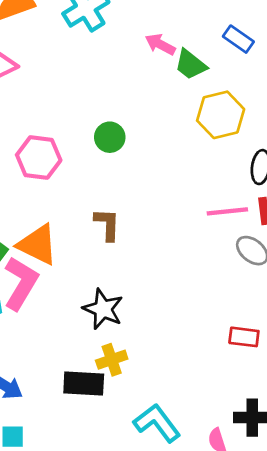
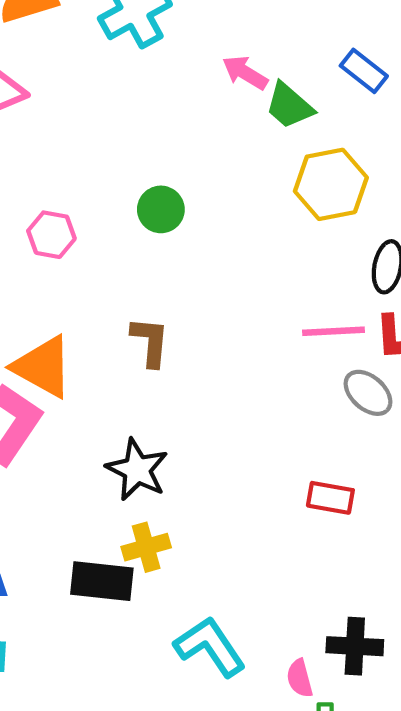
pink hexagon: (39, 158) -> (51, 235), size x0.7
red rectangle: (244, 337) -> (330, 498), moved

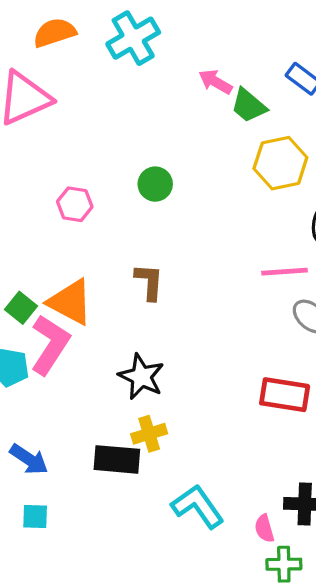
red rectangle: (330, 498) -> (285, 395), size x1.4

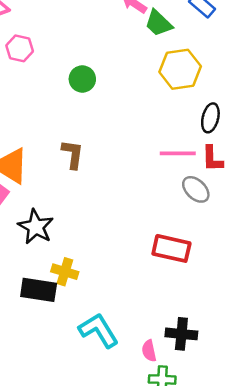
pink hexagon: (75, 204) -> (20, 48), moved
black star: (141, 377) -> (36, 227), moved
yellow cross: (149, 434) -> (65, 272), turned 30

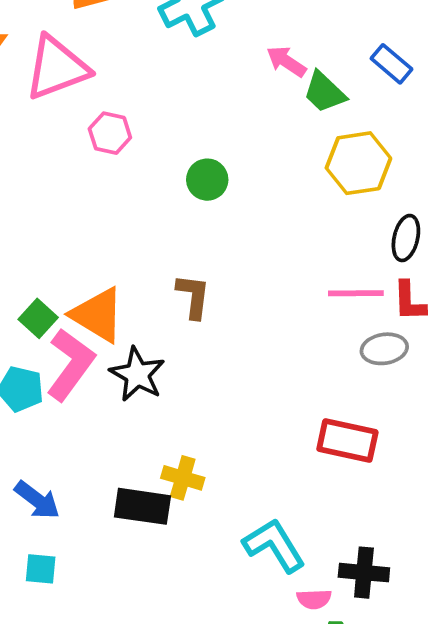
gray ellipse: (196, 189) -> (384, 349), turned -52
black star: (36, 227) -> (137, 374), moved
cyan L-shape: (99, 330) -> (274, 545), moved
pink semicircle: (149, 351) -> (314, 599), turned -80

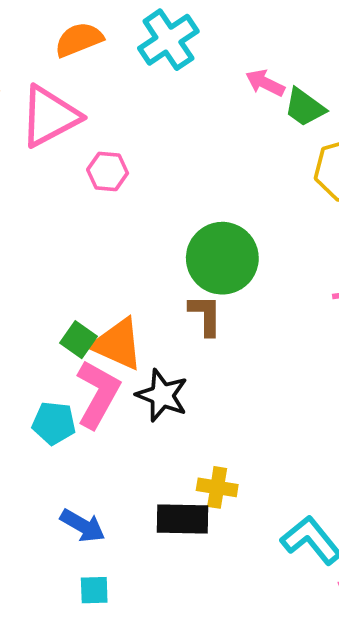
green circle: (207, 180) -> (222, 258), moved, size x1.8
green square: (38, 318) -> (79, 340), moved

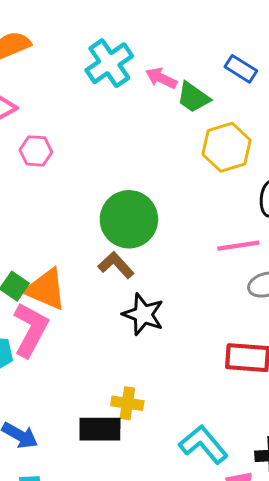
cyan cross: (168, 40) -> (109, 63), moved
brown L-shape: (205, 315) -> (116, 265), turned -42
black star: (162, 395) -> (143, 314), moved

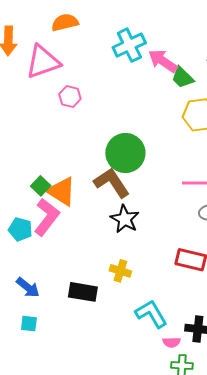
pink arrow: (161, 78) -> (163, 61), size x1.4
brown L-shape: (116, 265) -> (112, 183), size x1.5
yellow cross: (127, 403) -> (120, 271), moved

